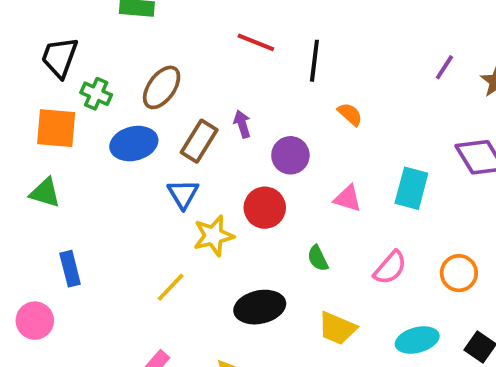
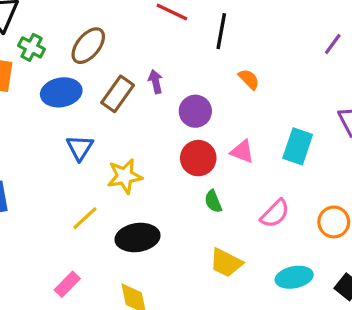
blue triangle: (183, 194) -> (80, 148), moved
red circle: (265, 208) -> (198, 158), moved
black ellipse: (260, 307) -> (138, 237), moved

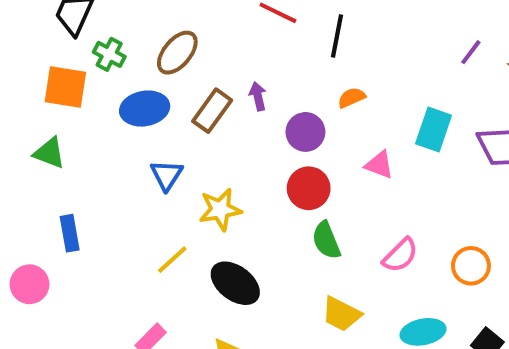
orange semicircle: (249, 79) -> (352, 98), moved, turned -70
cyan rectangle: (298, 146) -> (434, 130), moved
pink triangle: (242, 152) -> (379, 165), moved
green semicircle: (213, 201) -> (326, 240), size x1.4
black ellipse: (138, 237) -> (235, 283), turned 45

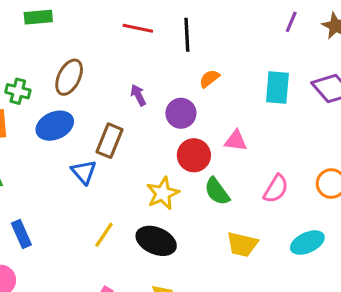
brown rectangle: (212, 111) -> (110, 141), moved
pink triangle: (379, 165) -> (236, 141), moved
yellow star: (220, 210) -> (163, 193), moved

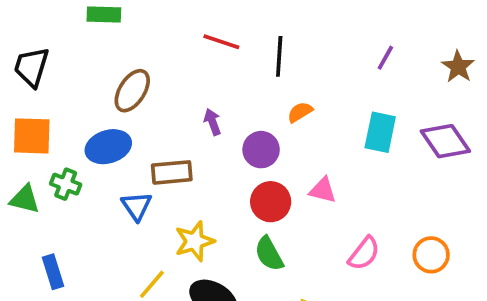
purple line: (291, 22) -> (385, 58), moved
green cross: (18, 91) -> (66, 184), moved
brown rectangle: (110, 141) -> (172, 172), turned 56
green semicircle: (217, 191) -> (269, 254), moved
yellow star: (163, 193) -> (194, 241), moved

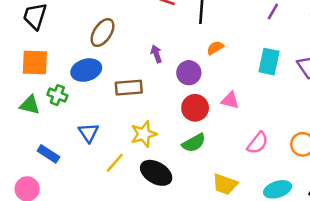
blue triangle: (137, 206) -> (89, 133), moved
green semicircle: (269, 254) -> (194, 143), turned -90
blue rectangle: (53, 272) -> (48, 154), turned -40

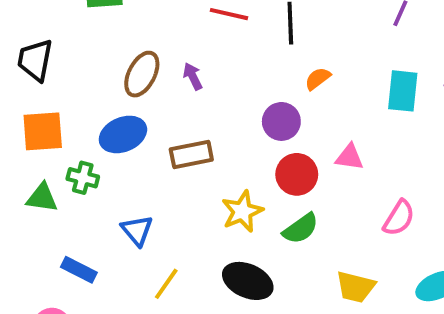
purple arrow: (156, 54) -> (193, 76), moved
yellow star: (144, 134) -> (242, 211), moved
yellow line: (115, 163) -> (166, 284), moved

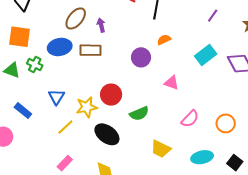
cyan rectangle: (403, 91) -> (206, 55), turned 35
brown rectangle: (191, 154) -> (90, 50), moved
red circle: (297, 174) -> (111, 95), moved
yellow star: (242, 211) -> (87, 107), moved

